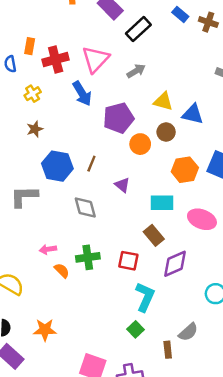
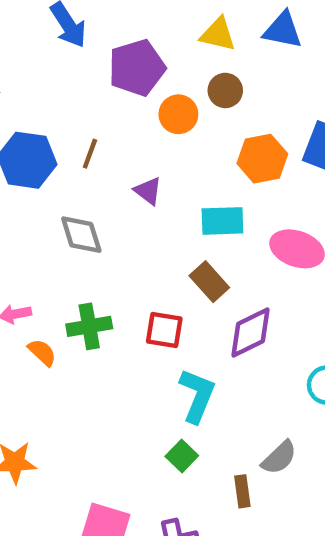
blue triangle: (193, 114) -> (283, 30), moved

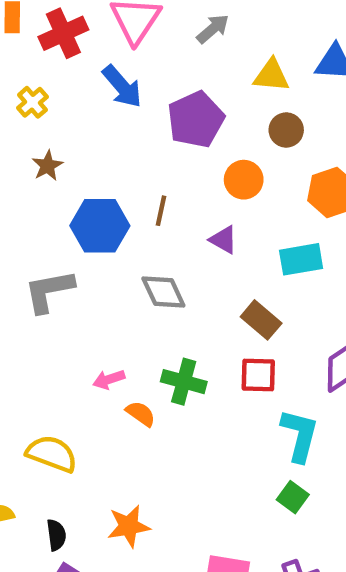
orange circle: (178, 114) -> (244, 180), moved
brown rectangle: (209, 282) -> (261, 320), moved
green cross: (89, 326) -> (184, 382), turned 33

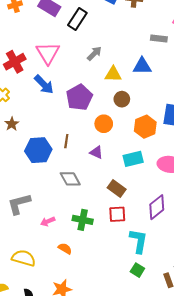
gray arrow: (213, 29) -> (94, 53), moved
gray L-shape: (49, 291) -> (19, 204), moved
orange semicircle: (141, 414) -> (65, 249), moved

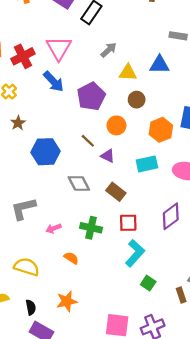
brown line: (66, 141) -> (88, 141), moved, turned -56
brown rectangle: (117, 189) -> (116, 192), moved
cyan L-shape: (139, 241) -> (135, 253), moved, turned 30

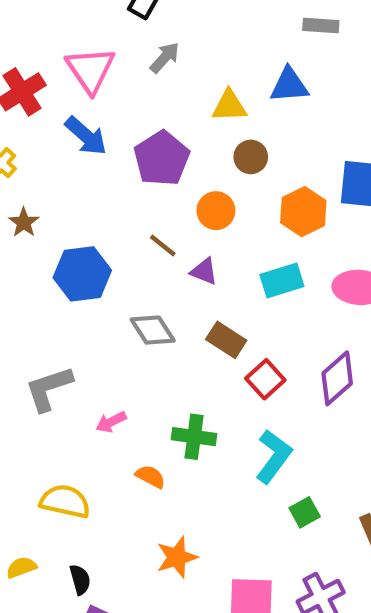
gray arrow: (109, 50) -> (165, 58), moved
red square: (128, 223) -> (265, 379), moved, turned -36
green cross: (91, 228) -> (194, 437), moved
green square: (148, 283) -> (305, 512), turned 32
orange star: (67, 301) -> (177, 557), moved

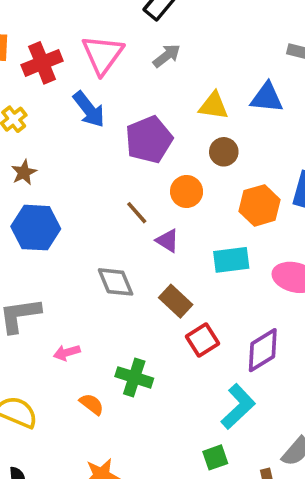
blue hexagon: (82, 274) -> (36, 228), moved
cyan L-shape: (274, 456) -> (238, 406), moved

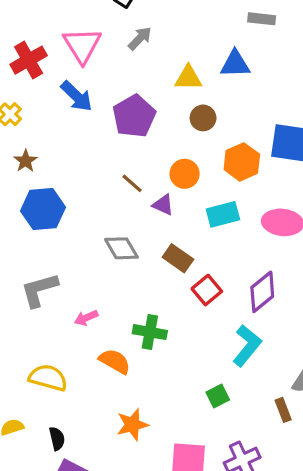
orange circle: (187, 191) -> (185, 174), moved
orange semicircle: (92, 404) -> (115, 361), size x1.4
green square: (215, 457) -> (218, 396), moved

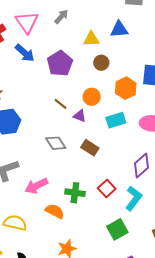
red square: (207, 290) -> (107, 189), moved
pink arrow: (86, 318) -> (36, 186), size x1.6
green square: (218, 396) -> (117, 229), size x1.5

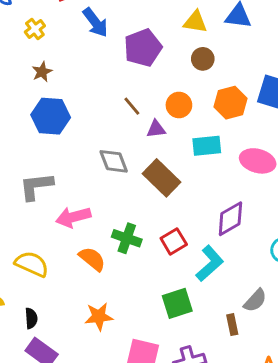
purple triangle: (80, 116) -> (156, 129), turned -40
brown rectangle: (90, 148) -> (161, 178), size x1.4

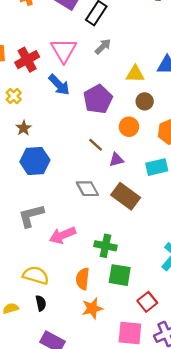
orange circle: (179, 105) -> (129, 127), moved
red square: (174, 241) -> (147, 302), moved
orange semicircle: (92, 259) -> (83, 279), moved, turned -115
green square: (177, 303) -> (120, 275), moved, turned 35
black semicircle: (31, 318) -> (41, 303), moved

